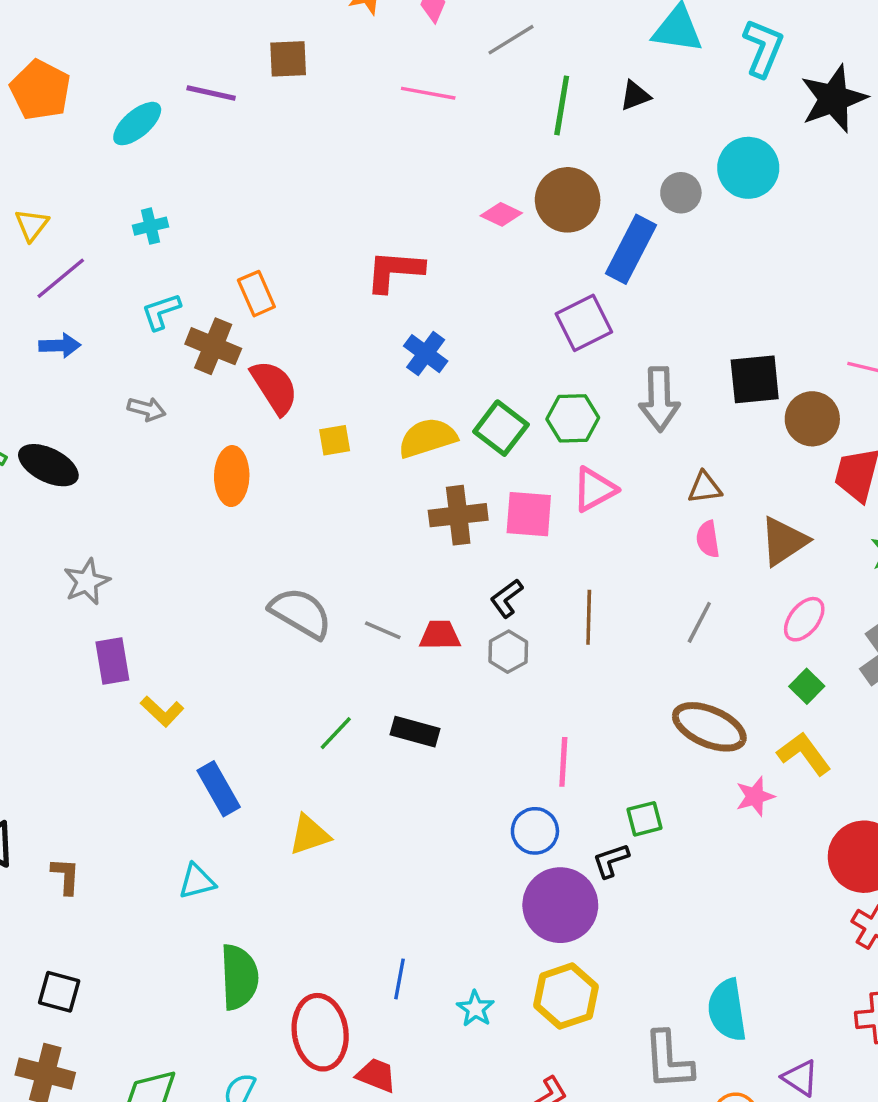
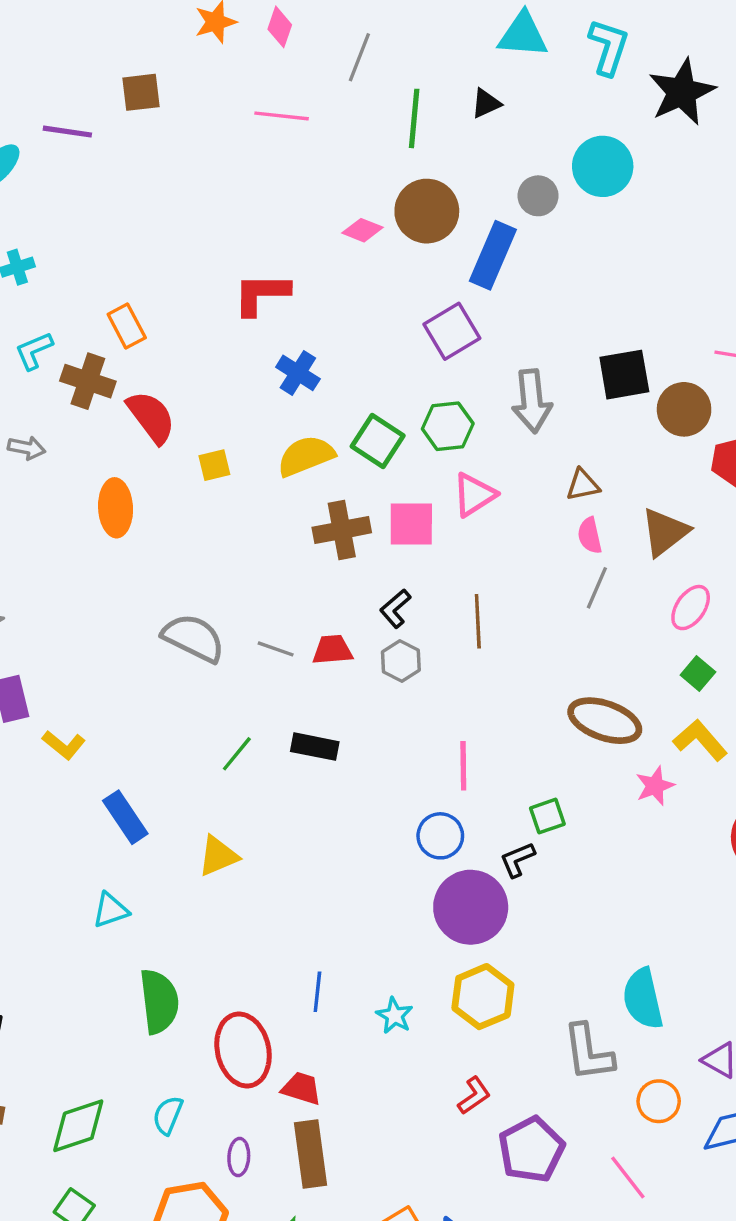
gray line: (511, 40) -> (359, 57), turned -33
gray line: (699, 622) -> (597, 588), moved

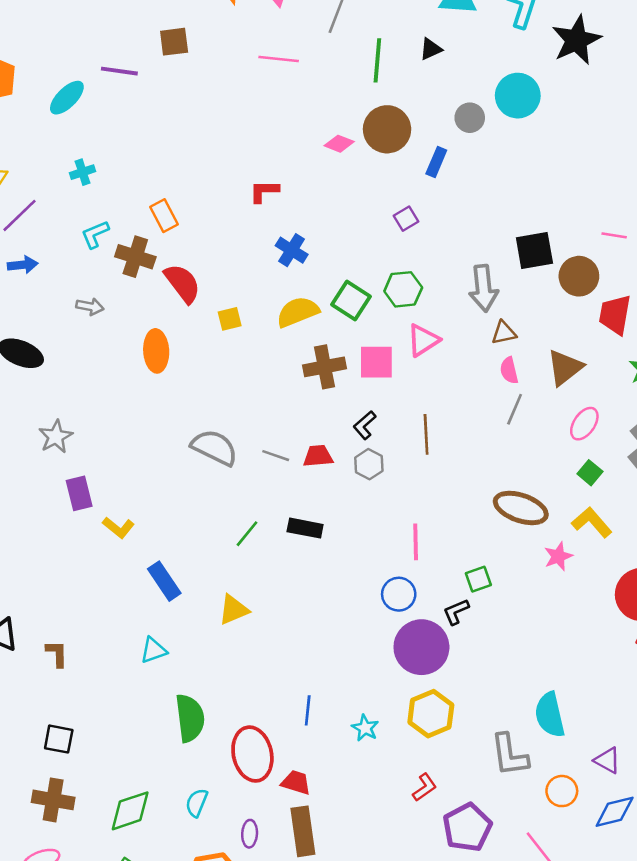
blue rectangle: (493, 255) -> (436, 162), size x0.6
red L-shape: (261, 294) -> (264, 191), size x0.7
purple square: (452, 331) -> (406, 219), size x0.6
gray arrow: (532, 401) -> (483, 288), moved

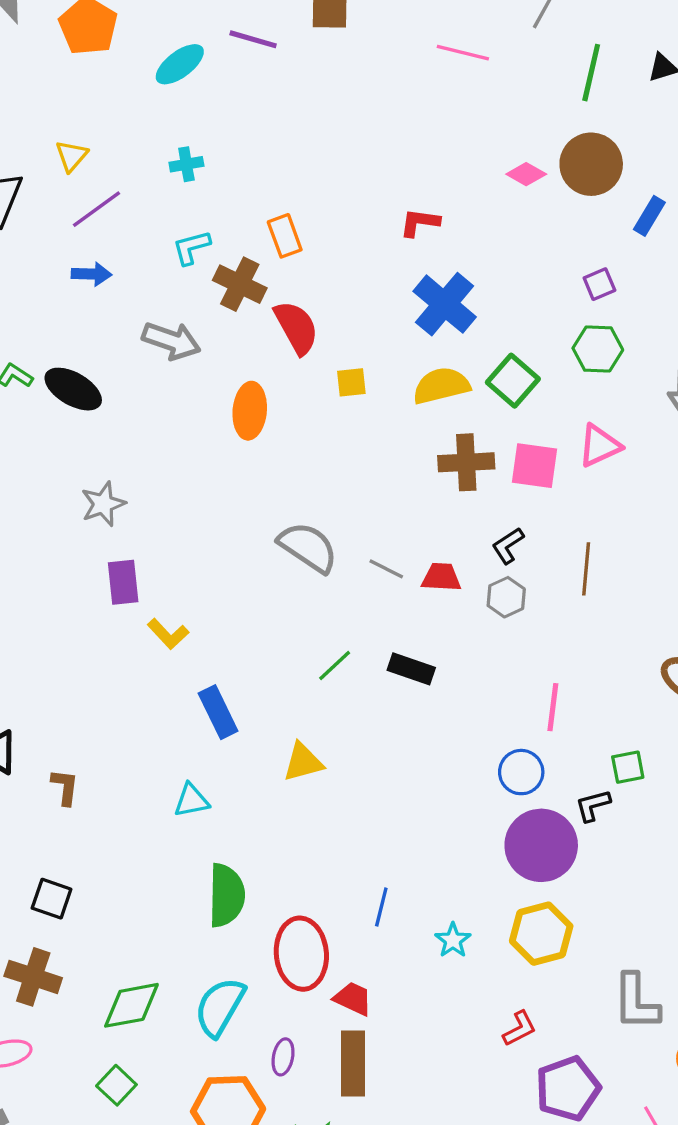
blue cross: (292, 250) -> (445, 304), size x1.5
green hexagon: (403, 289) -> (598, 349), moved
gray arrow: (90, 307) -> (171, 341), size x1.6
cyan semicircle: (197, 803) -> (220, 1007), size x1.6

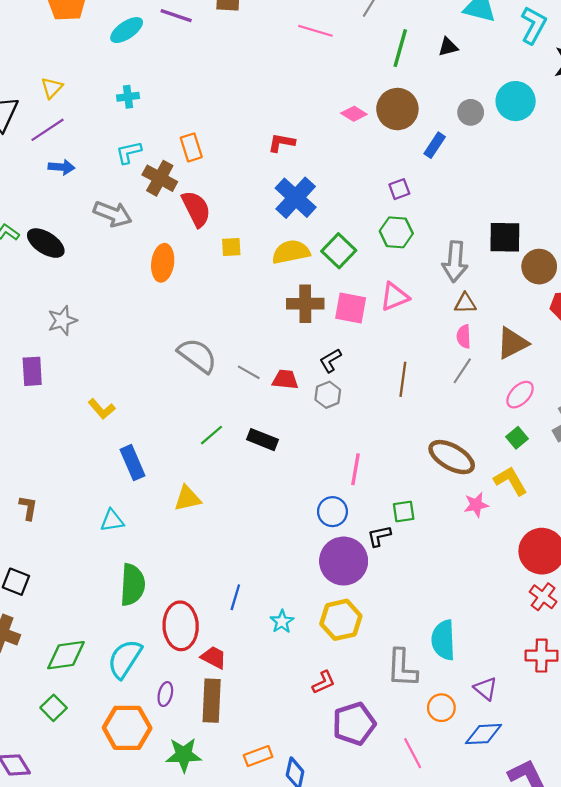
purple line: (96, 209) -> (48, 130), moved
brown line: (586, 569) -> (403, 379), moved
purple rectangle: (123, 582) -> (32, 371), moved

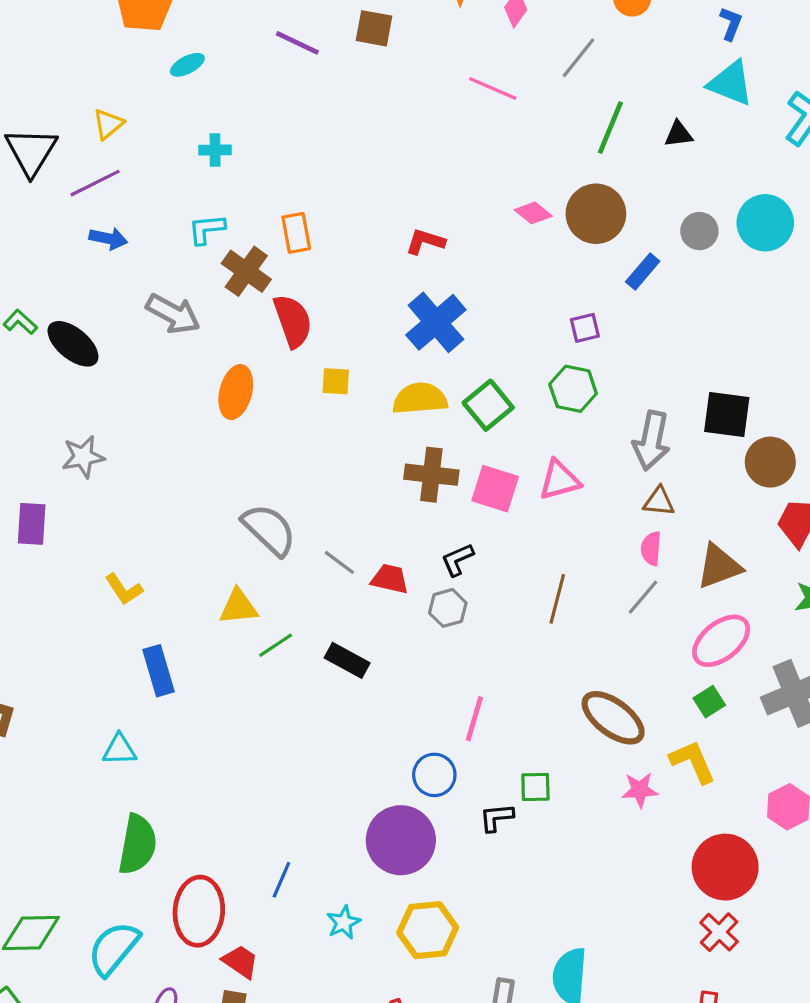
cyan ellipse: (127, 30) -> (187, 65), moved, size x0.7
pink ellipse: (520, 395) -> (721, 641), size x1.4
yellow triangle: (188, 498) -> (238, 607), moved
purple circle: (344, 561) -> (401, 840), moved

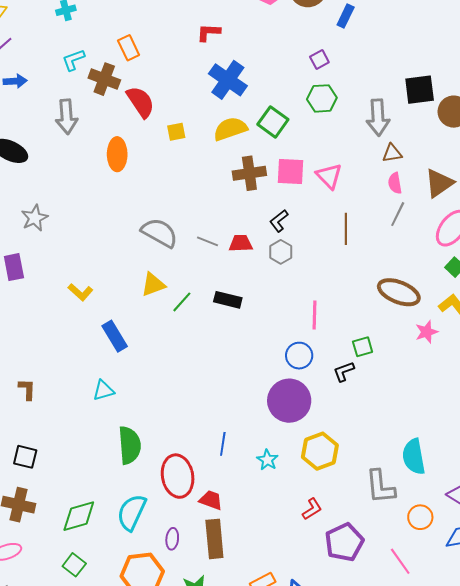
gray arrow: (173, 314) -> (67, 117), turned 72
pink triangle: (559, 480) -> (329, 176), moved, turned -44

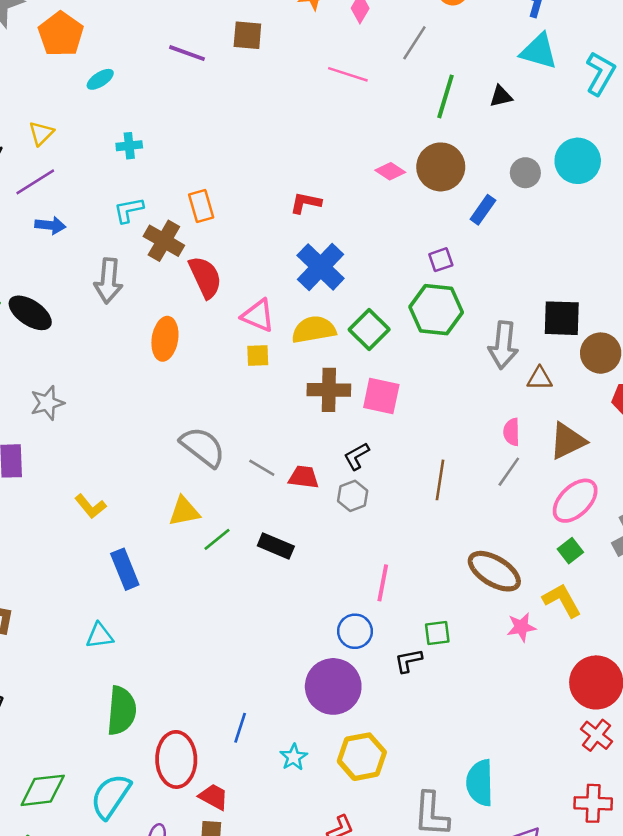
green hexagon: (322, 98) -> (436, 310), size x1.4
yellow square: (176, 132) -> (258, 355), moved
brown triangle: (392, 153) -> (540, 378), moved
pink triangle: (329, 176) -> (258, 315), moved, turned -32

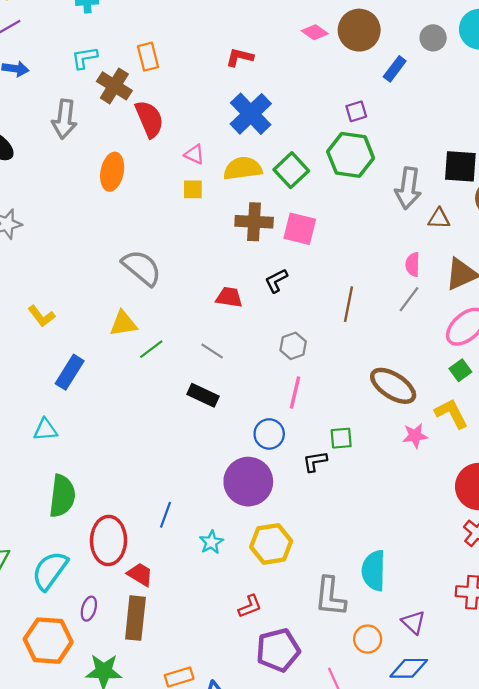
pink triangle: (258, 315) -> (194, 154), size x0.7
gray line: (262, 468) -> (212, 351), moved
gray hexagon: (353, 496) -> (293, 346), moved
black rectangle: (276, 546) -> (203, 395), moved
blue rectangle: (125, 569) -> (70, 372), turned 52

